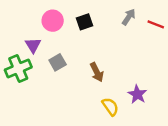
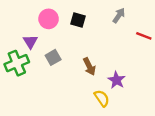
black square: (85, 22) -> (78, 20), turned 35
red line: (156, 24) -> (144, 36), moved
purple star: (137, 94) -> (117, 80), moved

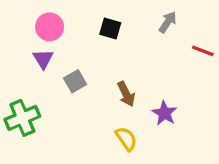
pink circle: (49, 19) -> (50, 27), moved
green cross: (17, 63) -> (22, 118), moved
yellow semicircle: (102, 98) -> (126, 139), moved

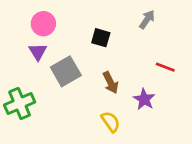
black square: (110, 28) -> (101, 38), moved
red line: (203, 51) -> (165, 67), moved
gray square: (75, 81) -> (66, 71), size x1.5

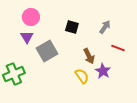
gray arrow: (147, 19) -> (105, 27), moved
brown arrow: (111, 83) -> (89, 56), moved
yellow semicircle: (111, 122) -> (82, 76), moved

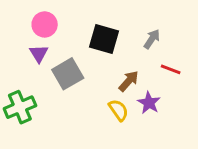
black square: (72, 27) -> (104, 39), size x1.5
brown arrow: (89, 56) -> (129, 81), turned -112

